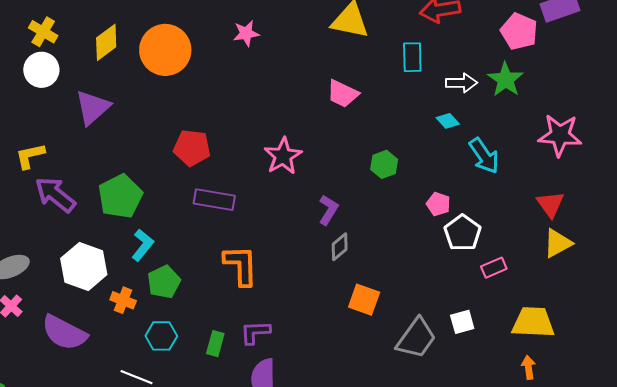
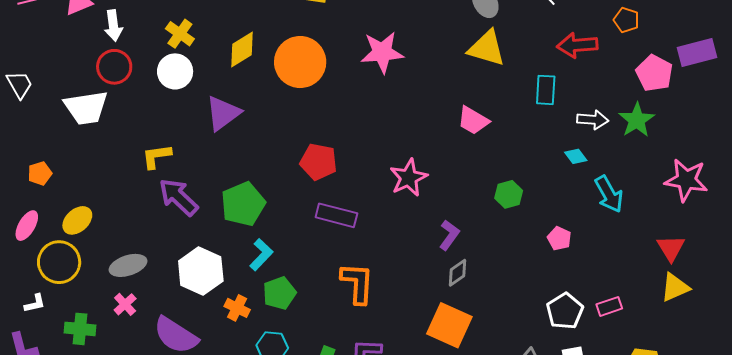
pink star: (246, 33) -> (382, 52), size x1.6
white pentagon: (463, 233) -> (565, 311), moved
orange square: (364, 300) -> (449, 325), moved, size x1.4

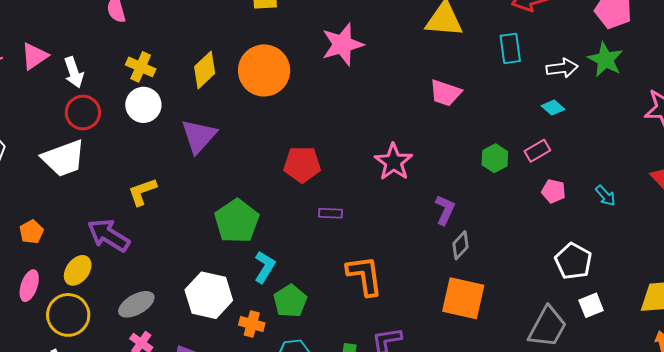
cyan arrow: (609, 194) -> (605, 196), moved, size x0.6
purple arrow: (178, 197) -> (108, 235), moved
purple rectangle: (336, 215) -> (330, 213), size x0.6
pink rectangle: (609, 306) -> (537, 151), moved

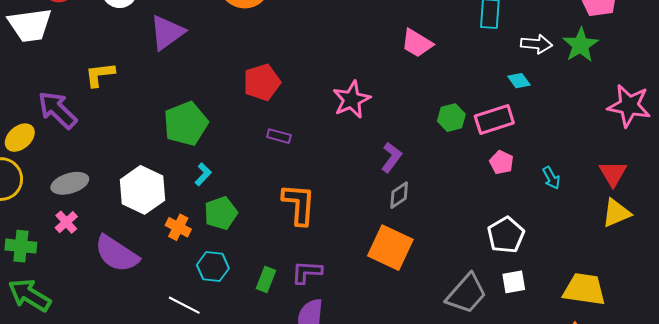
pink rectangle: (537, 151) -> (494, 119), size x1.5
red pentagon: (302, 164) -> (262, 82), turned -30
cyan L-shape: (265, 267) -> (203, 174), size x0.7

